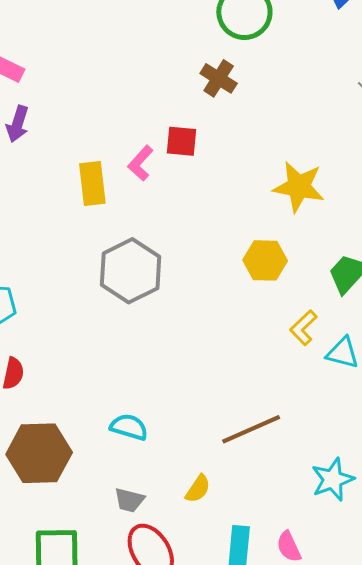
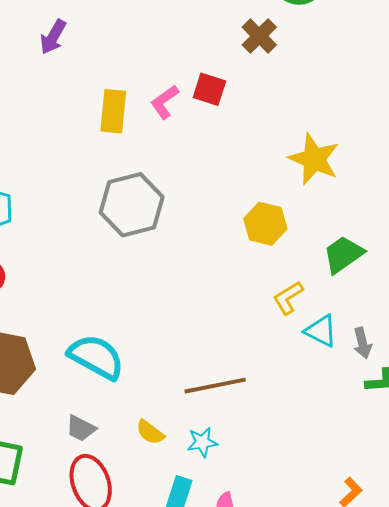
cyan semicircle: (129, 427) -> (96, 357), size x1.5
cyan star: (333, 479) -> (202, 442), moved, size x0.7
yellow semicircle: (198, 489) -> (150, 432), turned 80

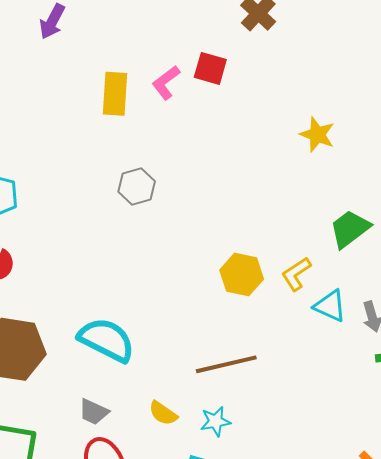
yellow star: (314, 159) -> (317, 135), size x0.7
gray hexagon: (132, 205) -> (137, 187), size x0.6
yellow hexagon: (265, 224) -> (242, 275), moved

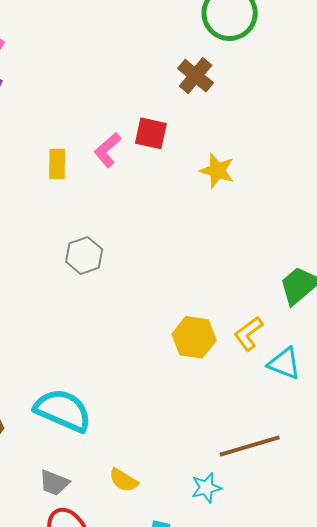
yellow rectangle: (115, 94) -> (57, 164), size x0.7
yellow star: (317, 135) -> (217, 171), moved
brown line: (226, 364) -> (250, 446), moved
cyan star: (215, 421) -> (206, 488), moved

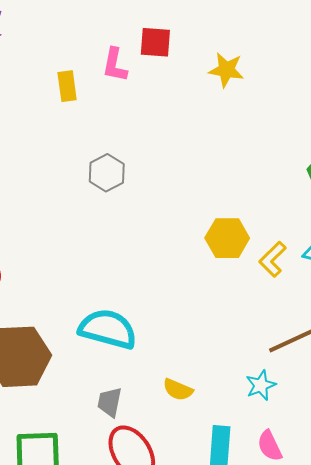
pink L-shape: (107, 150) -> (115, 65), turned -30
yellow L-shape: (248, 334) -> (273, 259), moved
gray trapezoid: (54, 483) -> (110, 402), turned 88

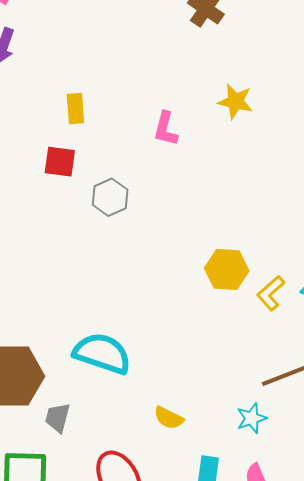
red square: (155, 42) -> (60, 162), moved
pink L-shape: (115, 65) -> (166, 129), moved
gray trapezoid: (110, 402) -> (58, 418), moved

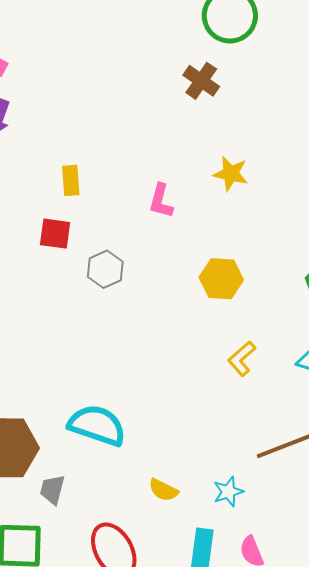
yellow hexagon: (227, 269) -> (221, 279), moved
yellow L-shape: (271, 293) -> (242, 359), moved
cyan star: (252, 418) -> (228, 492), moved

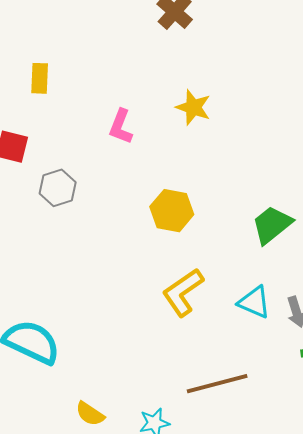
yellow rectangle: (71, 180) -> (40, 78), moved
yellow L-shape: (242, 359) -> (183, 292), size x1.4

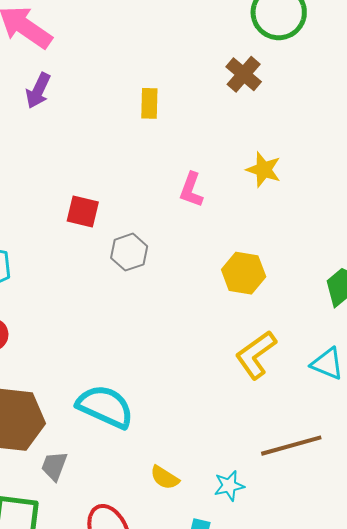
yellow rectangle: (40, 78) -> (149, 103), moved

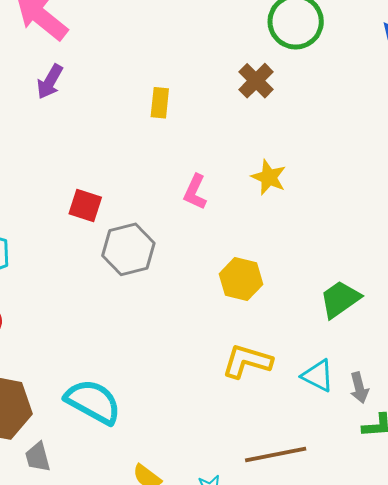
gray hexagon: (129, 252) -> (128, 249), size x1.4
yellow L-shape: (256, 355) -> (247, 361), turned 48
gray trapezoid: (54, 466) -> (38, 457), turned -40

